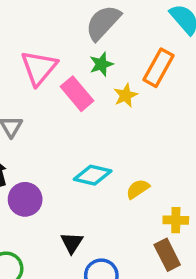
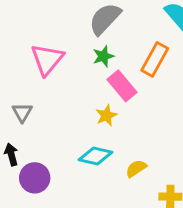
pink rectangle: (77, 94) -> (122, 86), moved
yellow star: (126, 95) -> (106, 115), moved

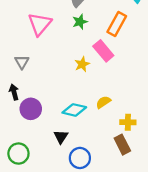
pink rectangle: (122, 86) -> (103, 51), moved
cyan diamond: (95, 156) -> (74, 110), moved

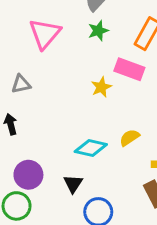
pink rectangle: (103, 51) -> (129, 69), turned -30
gray triangle: (22, 62) -> (21, 84), turned 48
purple circle: (31, 109) -> (28, 175), moved

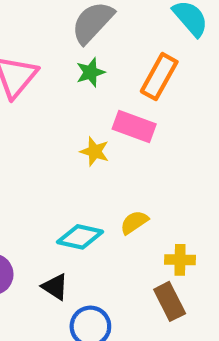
yellow star: (101, 87) -> (95, 151), turned -30
black triangle: (73, 184) -> (55, 287), turned -30

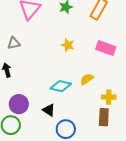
pink rectangle: (134, 126) -> (106, 48), moved
brown rectangle: (170, 301) -> (104, 117), turned 30

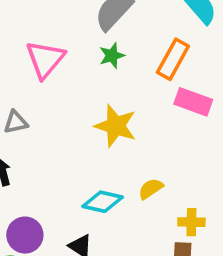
yellow star: (68, 45) -> (116, 126), size x1.6
pink rectangle: (106, 48) -> (193, 102), moved

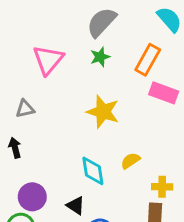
cyan diamond: (103, 202) -> (93, 171), turned 68

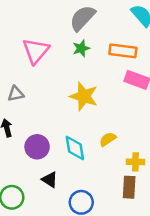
orange rectangle: (148, 60) -> (123, 51), turned 68
purple circle: (32, 197) -> (37, 147), moved
black triangle: (76, 205) -> (50, 180), moved

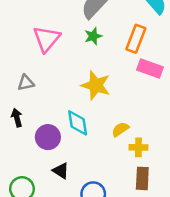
orange rectangle: (123, 51) -> (136, 39), turned -76
cyan diamond: (75, 148) -> (78, 123), moved
yellow cross: (136, 162) -> (138, 147), moved

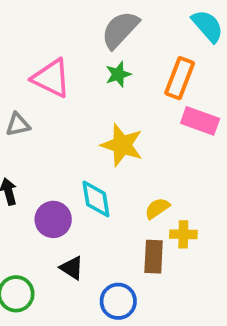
pink triangle: (47, 39) -> (51, 78), turned -44
gray triangle: (26, 83) -> (18, 125), moved
brown rectangle: (142, 178) -> (154, 257), moved

